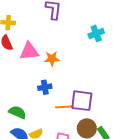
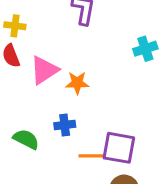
pink triangle: (29, 51) -> (44, 70), turned -30
green semicircle: (17, 112) -> (26, 139), moved

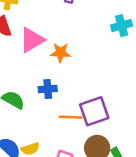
purple square: (119, 148) -> (94, 111), turned -32

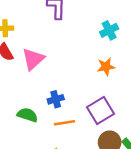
orange star: (60, 53) -> (106, 67), moved
orange line: (70, 117) -> (65, 123), moved

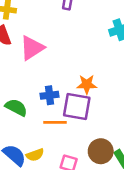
orange star: (106, 67) -> (87, 84), moved
purple square: (100, 110) -> (77, 106), moved, turned 32

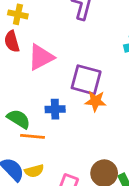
purple square: (77, 106) -> (86, 80), moved
orange line: (55, 122) -> (33, 136), moved

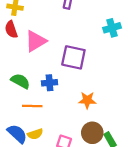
orange star: (96, 101) -> (87, 100), moved
green semicircle: (19, 119) -> (20, 81), moved

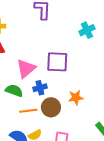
pink triangle: (36, 41) -> (26, 69), moved
brown circle: (92, 133) -> (51, 107), moved

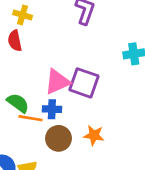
pink triangle: (26, 69) -> (57, 82), moved
orange line: (28, 111) -> (31, 118), moved

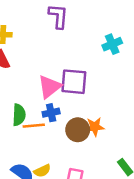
green semicircle: (18, 103) -> (19, 115), turned 70
brown circle: (58, 138) -> (78, 130), moved

